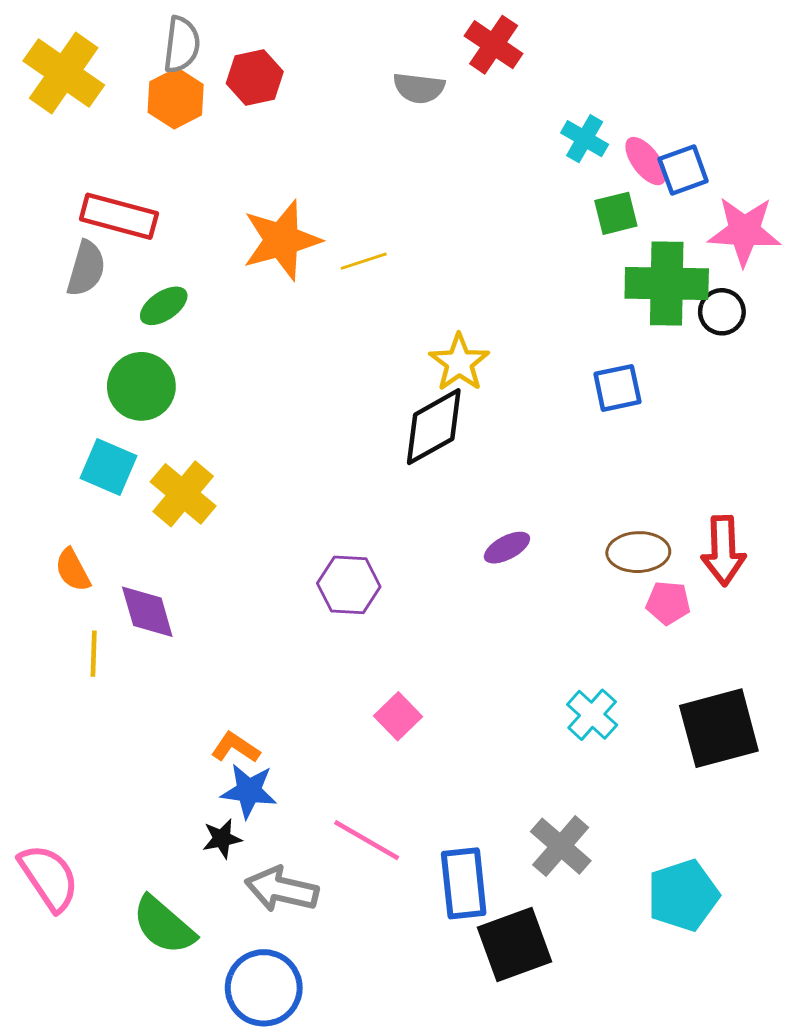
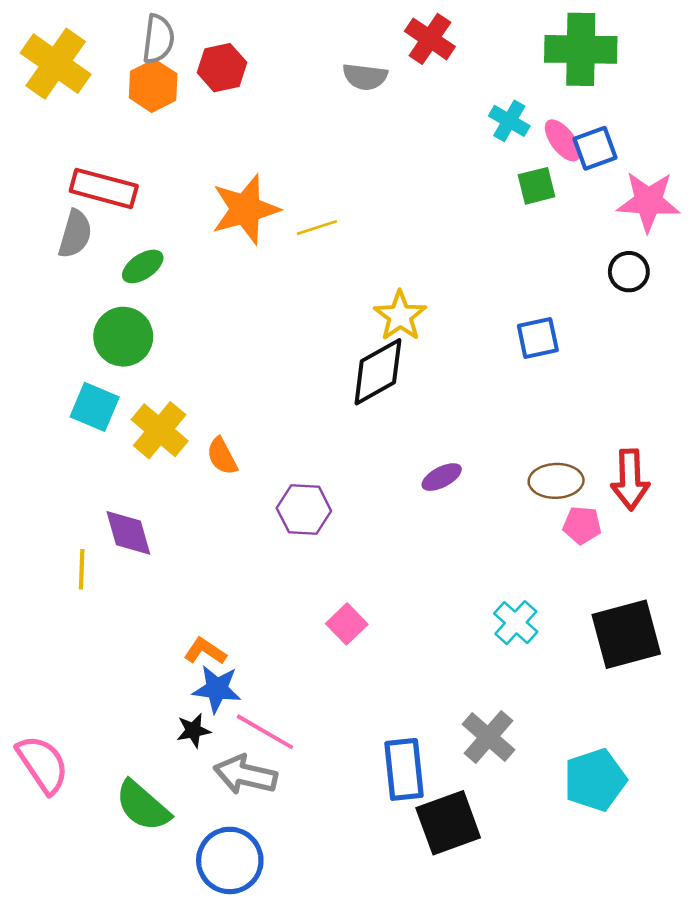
green cross: (667, 283) -> (581, 49), moved
orange semicircle: (73, 570) -> (222, 456), moved
pink line: (367, 840) -> (265, 732), moved

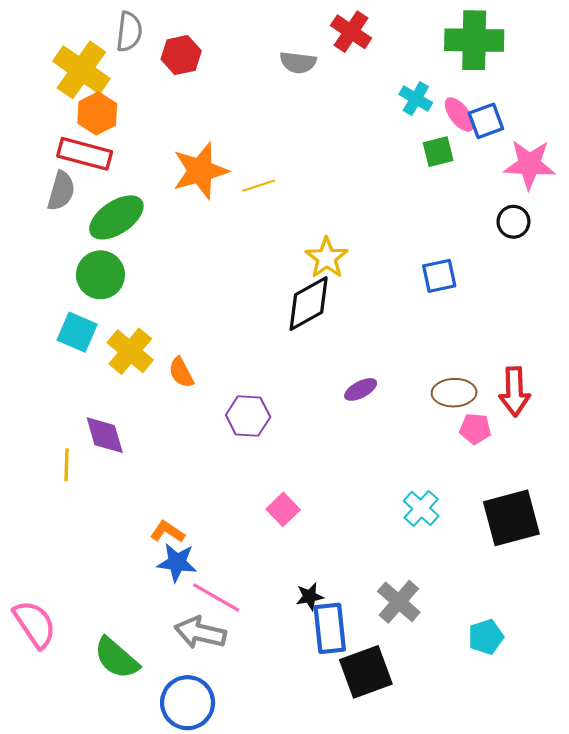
yellow cross: (56, 64) -> (81, 70), moved
orange hexagon: (153, 86) -> (97, 113), moved
green ellipse: (143, 266) -> (116, 217), size x1.6
black star: (193, 730) -> (310, 597), moved
cyan pentagon: (595, 780) -> (486, 637), size x0.7

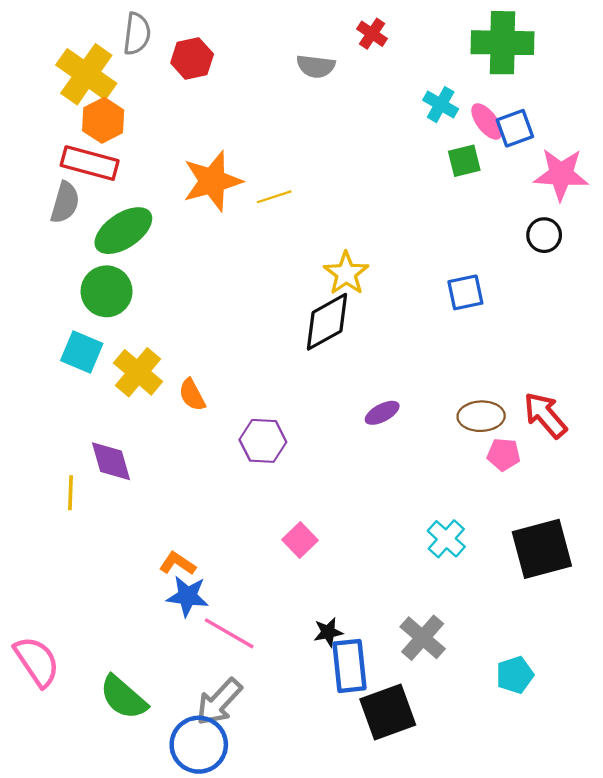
red cross: (351, 32) -> (372, 34), size x0.7
red arrow: (515, 392) -> (545, 415), turned 141
gray arrow: (200, 633) -> (219, 702), moved, turned -60

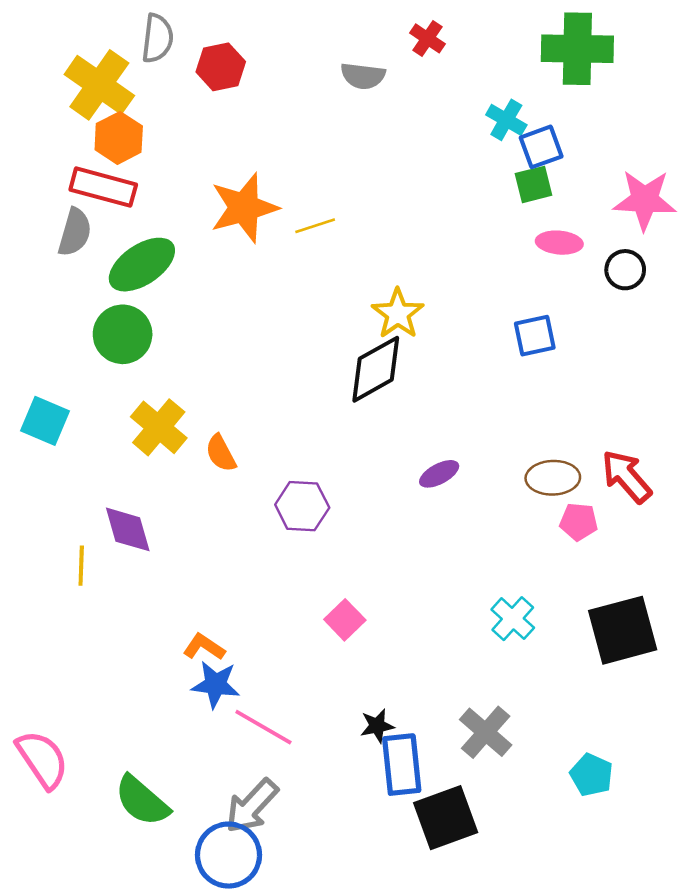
pink ellipse: (487, 121) -> (559, 243), moved, turned -48
blue square: (515, 128) -> (541, 147), moved
cyan square: (82, 352) -> (45, 421), moved
cyan pentagon: (515, 675) -> (592, 775), turned -30

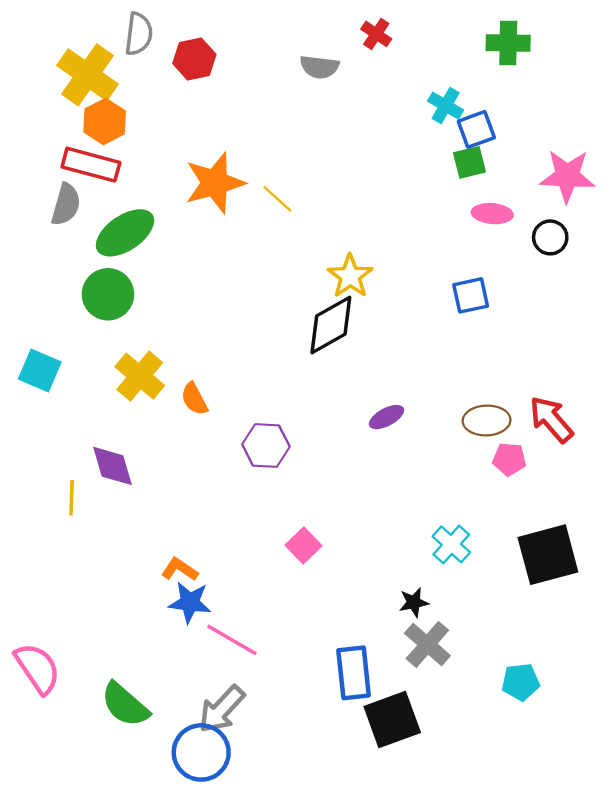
green cross: (577, 49) -> (508, 43), size x0.7
yellow line: (315, 226) -> (277, 199), turned 60
black star: (377, 726) -> (414, 602), moved
cyan pentagon: (592, 775) -> (521, 682), turned -30

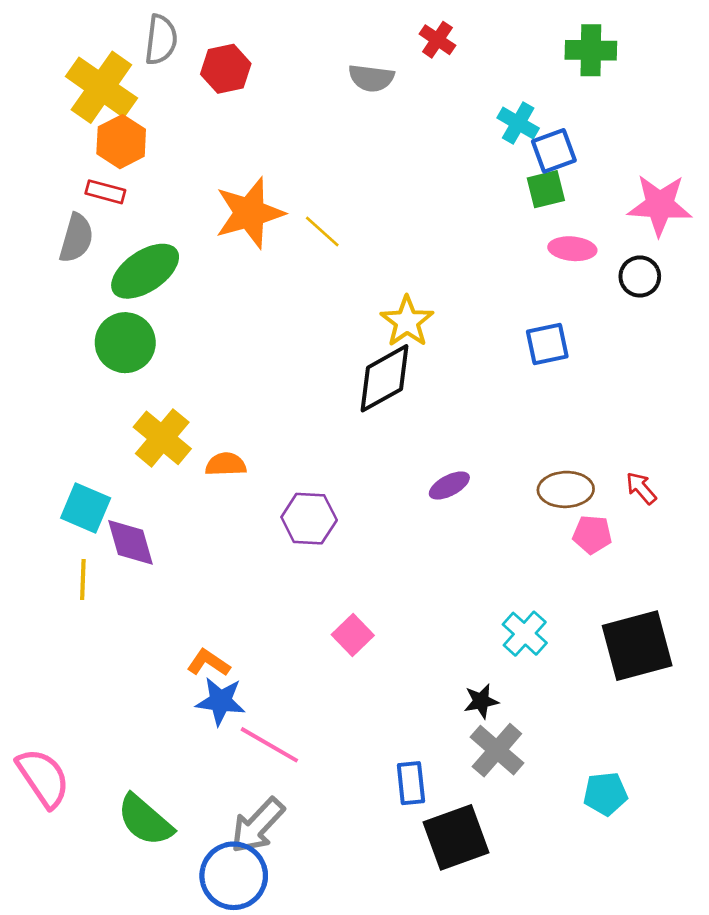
red rectangle: (91, 165) -> (105, 192), size x0.6
cyan square: (40, 370) -> (86, 508), moved
orange semicircle: (194, 399) -> (226, 464), turned 116
red arrow: (551, 419) -> (641, 488), size x0.6
blue rectangle: (354, 673) -> (411, 783), size x0.7

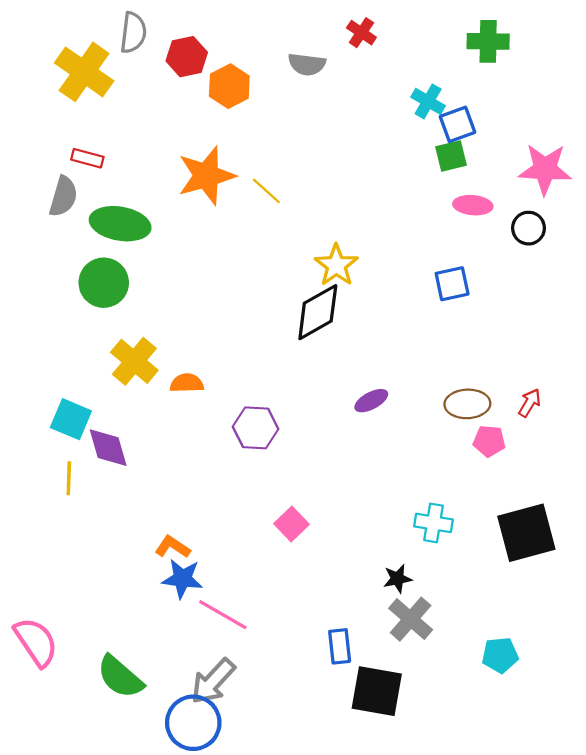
orange hexagon: (121, 142) -> (229, 86), moved
green ellipse: (145, 271) -> (120, 224), turned 44
red arrow: (641, 488) -> (530, 403), turned 72
cyan cross: (525, 634) -> (434, 523), turned -33
black square: (456, 837) -> (377, 691), turned 30

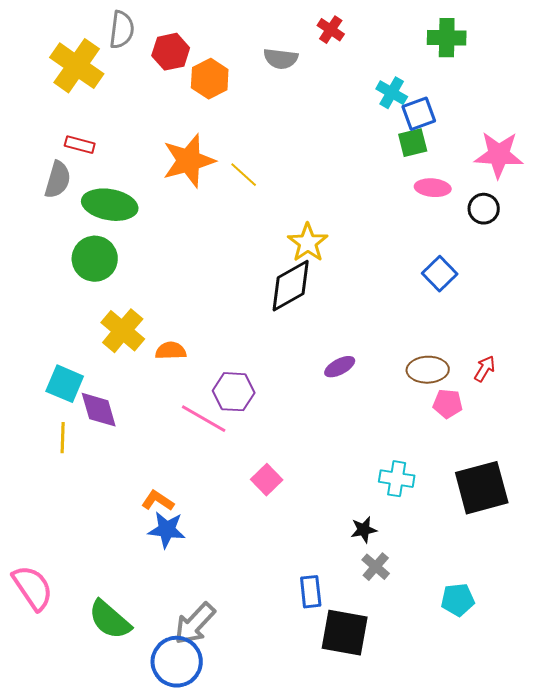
blue square: (452, 284) -> (440, 274), moved, turned -32
pink line: (223, 615) -> (204, 419), moved
gray cross: (411, 619) -> (376, 567), size x0.7

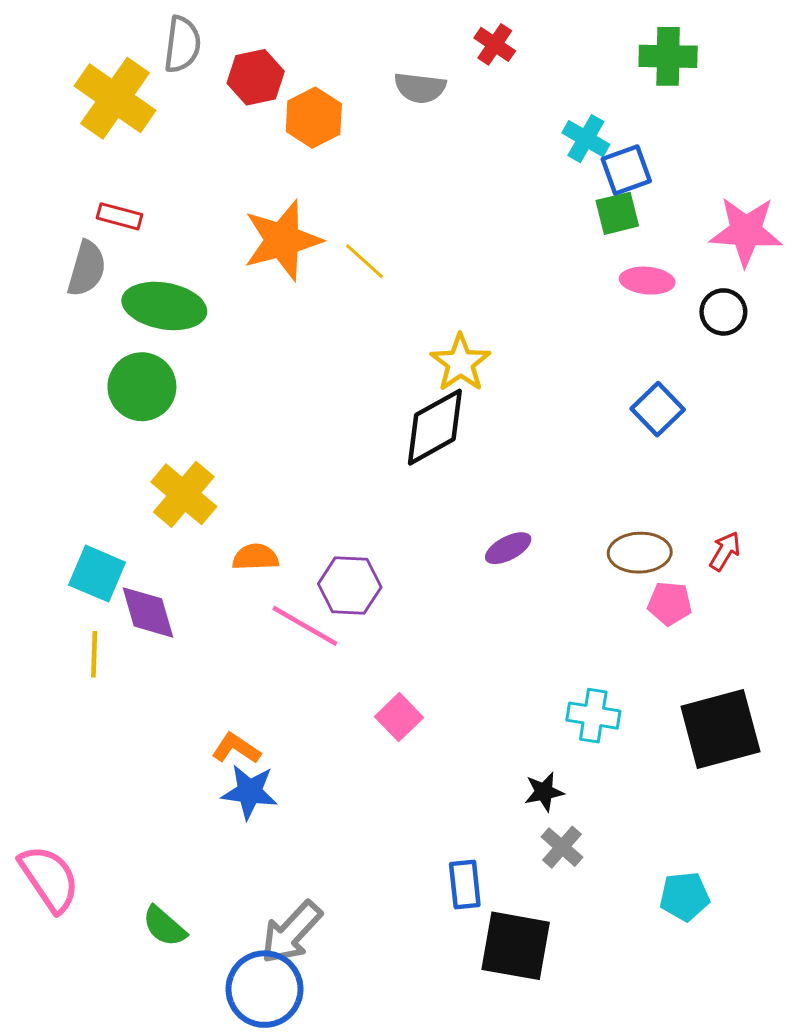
orange semicircle: (171, 351) -> (256, 557), moved
green semicircle: (110, 620) -> (164, 926), size x0.7

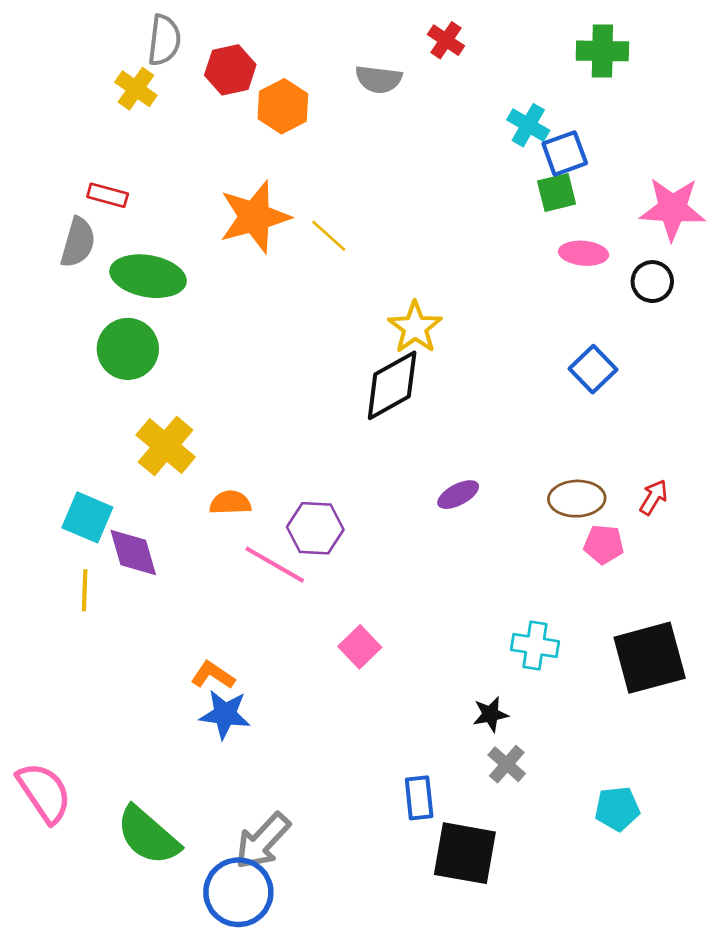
yellow cross: (115, 98) -> (136, 89), moved, size x0.6
green semicircle: (164, 926) -> (148, 836), size x1.6

